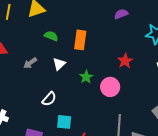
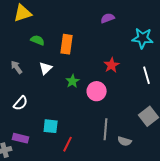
gray arrow: (30, 63) -> (17, 67), turned 88
white semicircle: (49, 99) -> (21, 103), moved

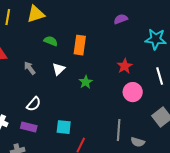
pink circle: (97, 91) -> (133, 92), moved
purple rectangle: (21, 138) -> (29, 127), moved

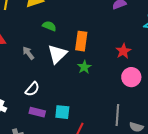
orange rectangle: (80, 45) -> (81, 41), moved
white triangle: (59, 69) -> (57, 54), size x1.5
purple rectangle: (29, 127) -> (37, 112), moved

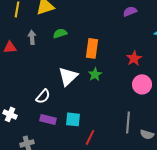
green semicircle: (49, 26) -> (60, 33), turned -40
gray arrow: (28, 53) -> (32, 37), moved, turned 32
white triangle: (57, 54) -> (68, 76), moved

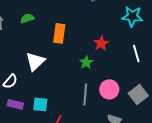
green star: (95, 74) -> (86, 62), moved
pink circle: (142, 84) -> (109, 89), moved
gray line: (128, 122) -> (85, 94), moved

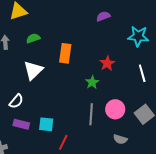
white triangle: (35, 61) -> (33, 70), moved

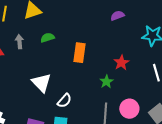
white triangle: (33, 70) -> (41, 83), moved, turned -30
white semicircle: (16, 101) -> (64, 101), moved

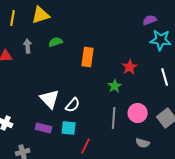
purple semicircle: (117, 16) -> (150, 20), moved
white triangle: (41, 83) -> (50, 99), moved

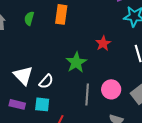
green semicircle: (56, 42) -> (29, 18), turned -56
orange rectangle: (88, 57) -> (61, 14), moved
green star: (115, 86) -> (76, 62), moved, size x1.5

